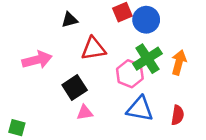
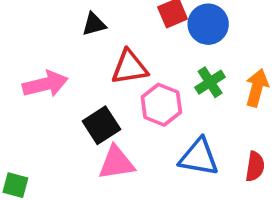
green cross: (147, 59) -> (210, 82), size x0.7
pink hexagon: (130, 74) -> (161, 105), moved
pink triangle: (85, 113) -> (116, 163), size x1.5

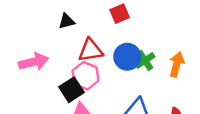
blue circle: (208, 24) -> (127, 57), moved
pink hexagon: (161, 105) -> (85, 76), moved

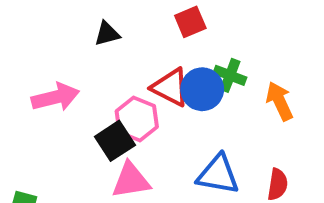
red triangle: (91, 50) -> (170, 87), moved, turned 36
green cross: (145, 61) -> (230, 75), moved, turned -36
orange arrow: (177, 64) -> (280, 101), turned -40

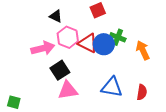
black triangle: (107, 34) -> (56, 16), turned 40
pink arrow: (55, 97) -> (43, 48), moved
pink hexagon: (137, 119) -> (68, 37), moved

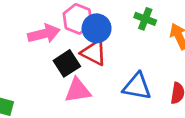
red triangle: (88, 43) -> (94, 53), moved
blue circle: (104, 44) -> (97, 28), moved

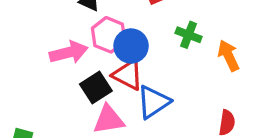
blue triangle: (137, 86) -> (153, 102), moved, turned -44

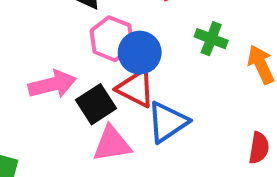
pink arrow: (69, 52) -> (52, 84), moved

